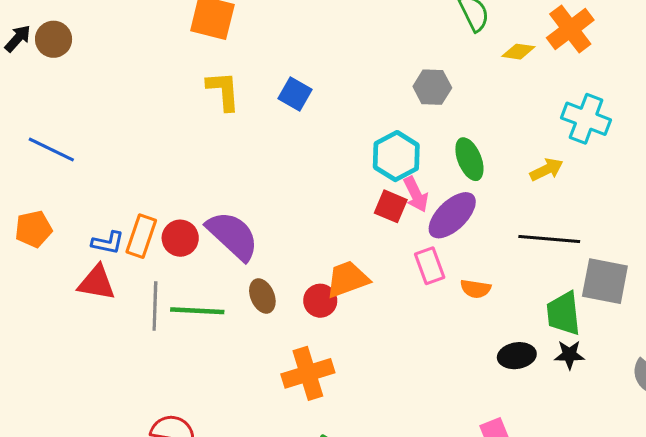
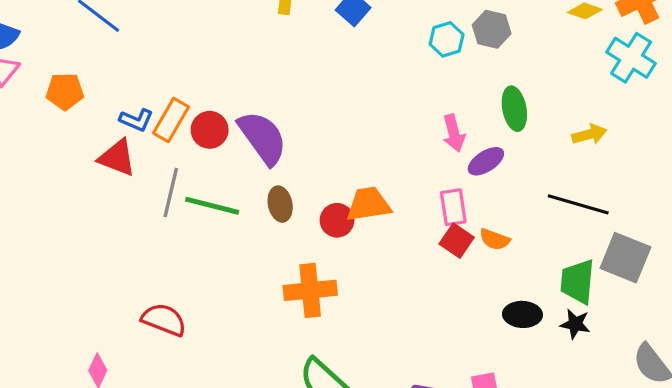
cyan cross: (586, 119) -> (631, 58), moved
cyan hexagon: (396, 156) -> (447, 39), moved, size x0.7
red square: (391, 206) -> (457, 241), moved
purple ellipse: (452, 215) -> (486, 161), size x0.7

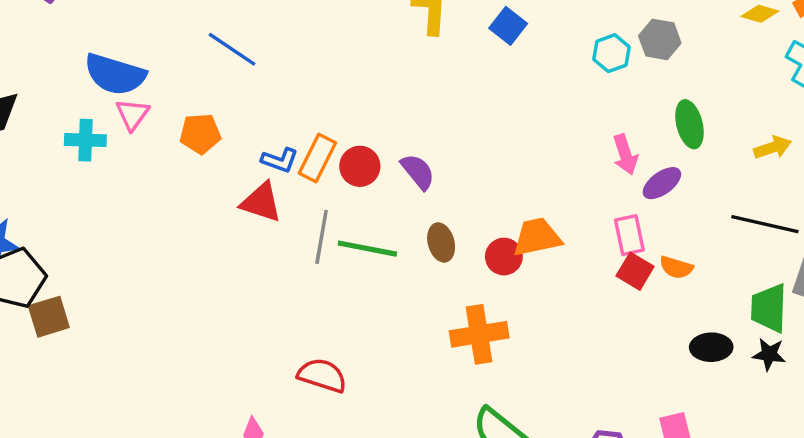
purple semicircle: (262, 138) -> (418, 172), size x0.6

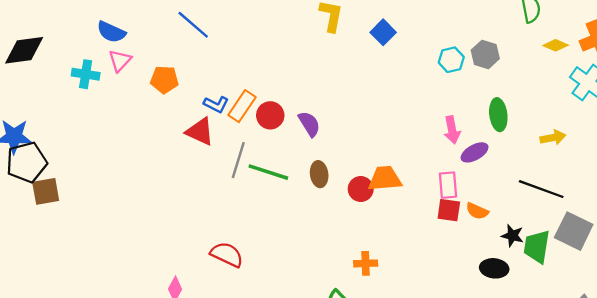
blue semicircle: (115, 74) -> (111, 32), size x0.7
red square: (635, 271) -> (449, 210), turned -30
orange cross: (479, 334) -> (366, 263), moved, size x0.6
black star: (769, 354) -> (512, 236), moved

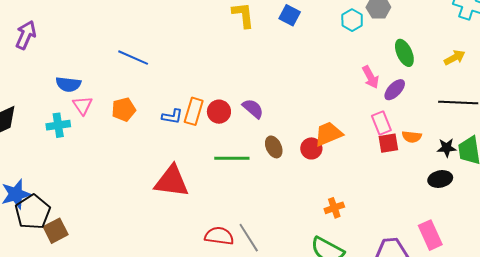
red triangle: (200, 132) -> (172, 181), moved, size x1.4
gray line: (238, 160) -> (249, 238), moved, turned -32

